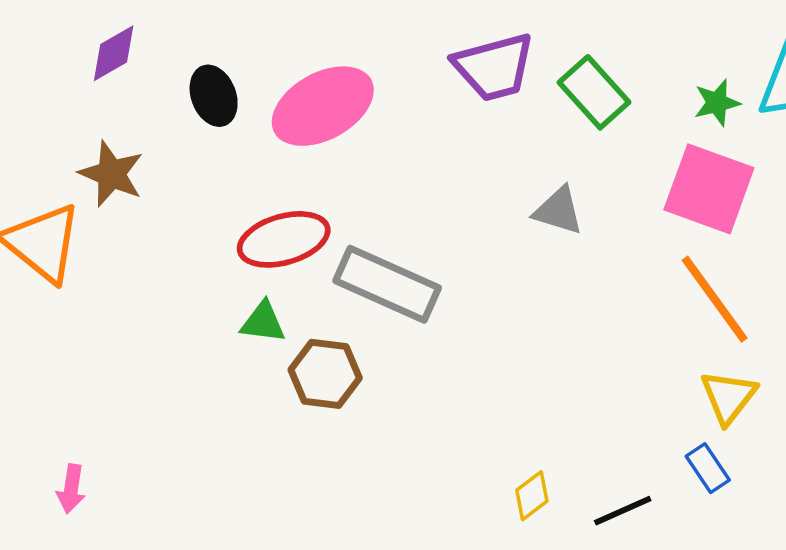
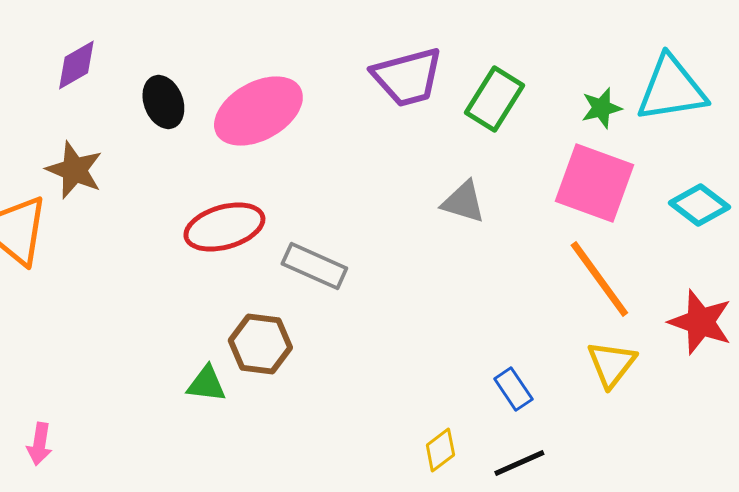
green rectangle: (594, 92) -> (494, 99), turned 74
gray rectangle: (387, 284) -> (314, 266), size x0.7
green triangle: (263, 322) -> (206, 384), moved
blue rectangle: (708, 468) -> (513, 389), moved

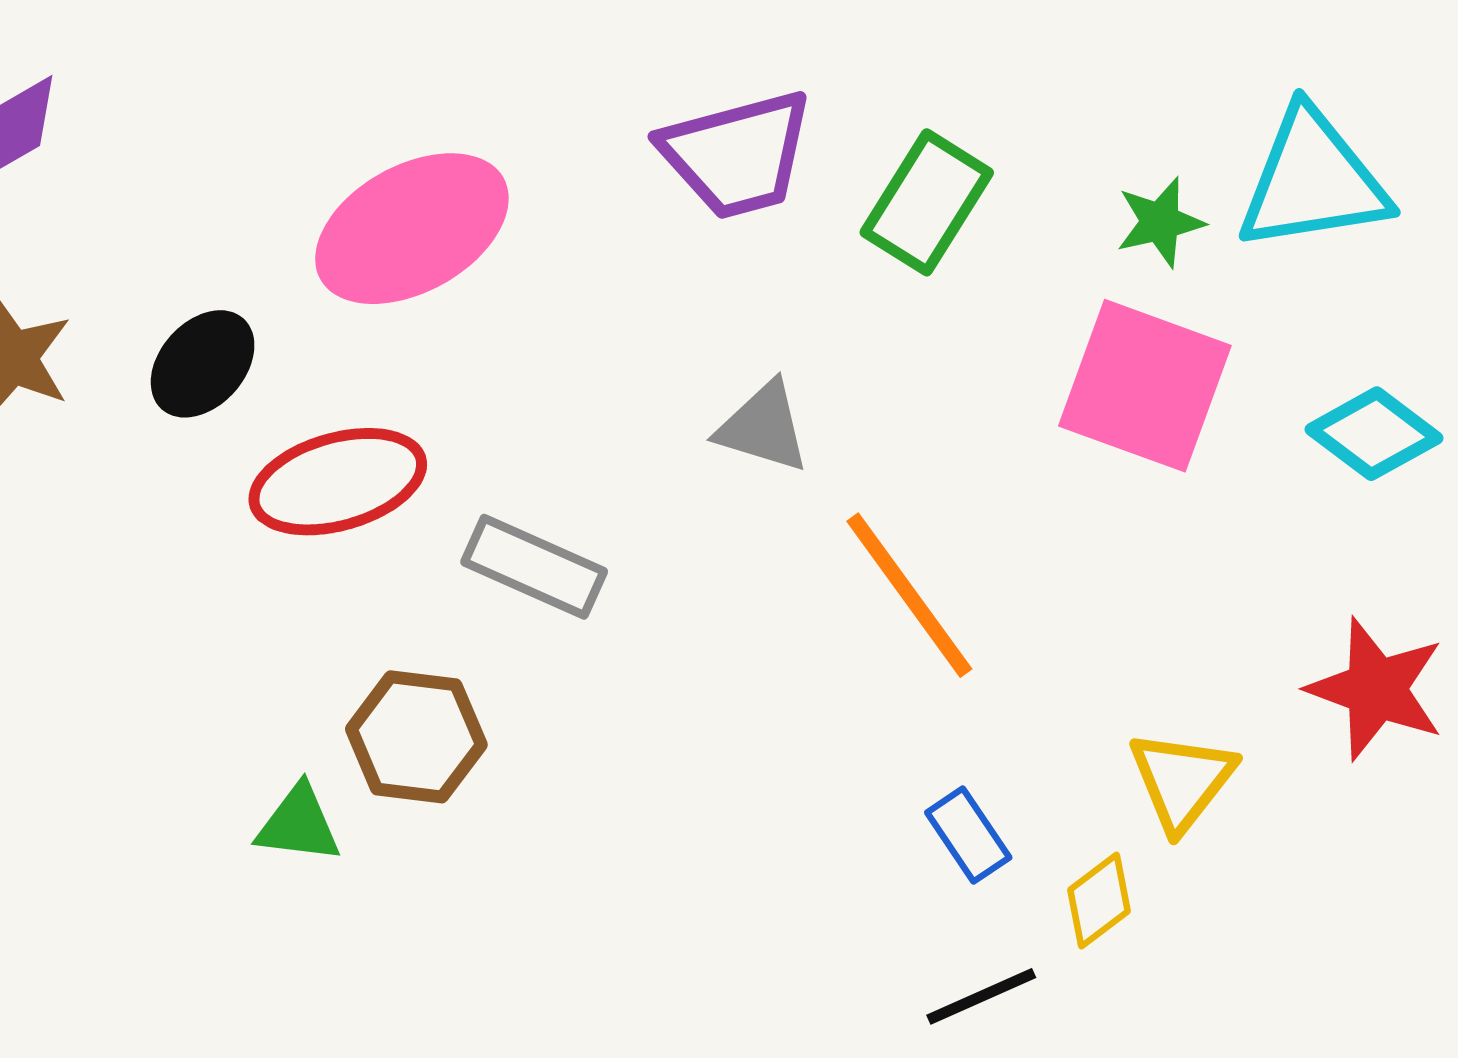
black ellipse: (163, 102) -> (203, 364), moved, turned 63
gray triangle: (463, 202) -> (763, 427), moved
orange line: (599, 279) -> (909, 595), moved
yellow diamond: (440, 450) -> (1099, 900), moved

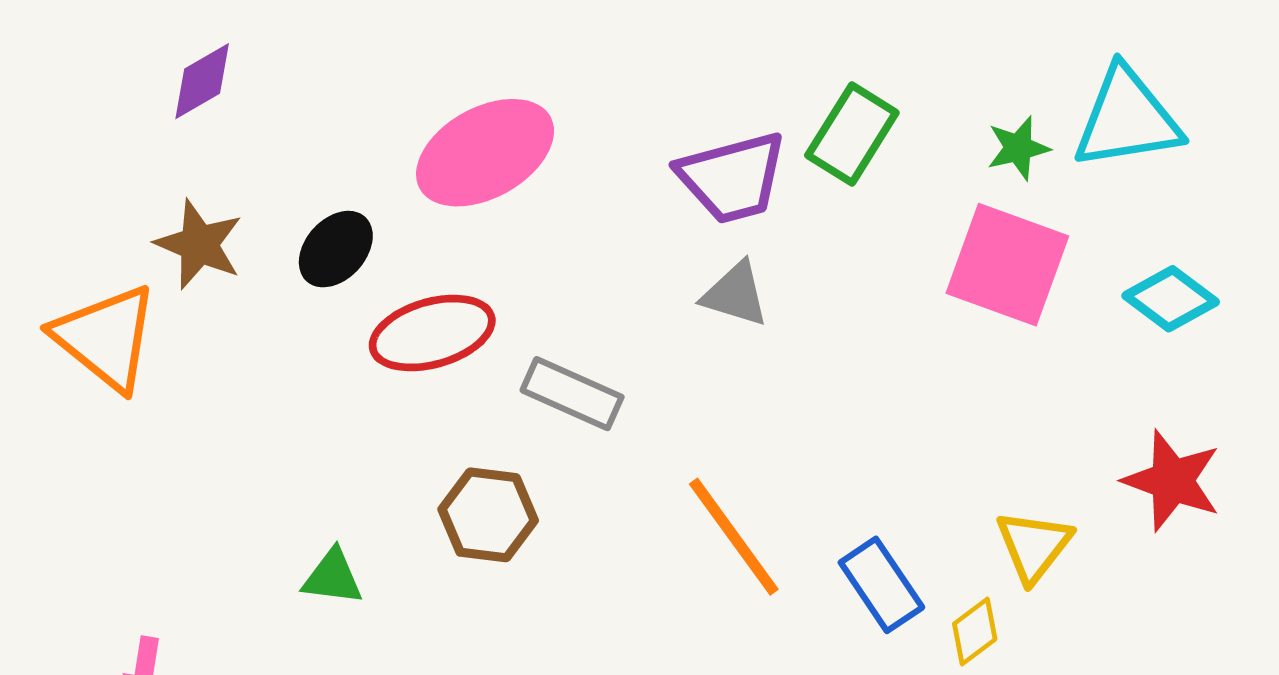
purple trapezoid: (737, 154) -> (732, 178), moved
orange line: (909, 595) -> (734, 537), moved
green triangle: (299, 824) -> (333, 577), moved
blue rectangle: (968, 835) -> (881, 585), size x1.4

